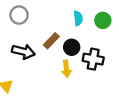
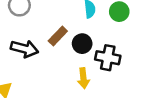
yellow arrow: (66, 69) -> (83, 78), moved

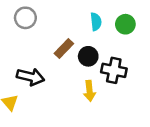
black arrow: (25, 49) -> (31, 77), moved

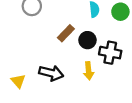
black arrow: (31, 77) -> (51, 73), moved

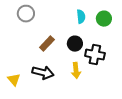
brown rectangle: (66, 33) -> (47, 44), moved

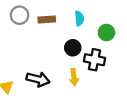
green circle: (104, 19) -> (106, 33), moved
brown rectangle: (47, 44) -> (47, 19), moved, turned 42

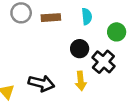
black cross: (95, 60) -> (103, 62), turned 30

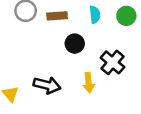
green circle: (117, 32) -> (126, 16), moved
black circle: (80, 49) -> (75, 44), moved

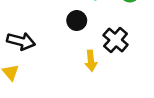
black arrow: (47, 85) -> (21, 41), moved

